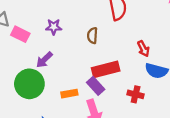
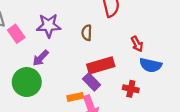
purple star: (54, 27) -> (49, 26), size x1.5
pink rectangle: (20, 34) -> (16, 34), turned 30
orange rectangle: (69, 94) -> (75, 97), moved

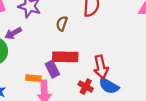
red arrow: (137, 44) -> (101, 67), moved, size x1.5
blue semicircle: (151, 65) -> (109, 86), moved

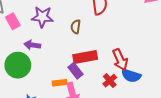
purple arrow: (13, 33) -> (32, 45), turned 49
red cross: (86, 87) -> (110, 81), turned 32

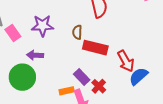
red rectangle: (85, 57) -> (95, 48), moved, turned 30
blue semicircle: (131, 76) -> (139, 76), turned 126
red cross: (110, 81) -> (99, 86), moved

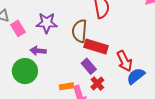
brown semicircle: (77, 32) -> (80, 31), size x1.6
purple rectangle: (82, 77) -> (89, 66), moved

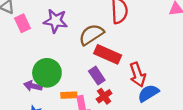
brown semicircle: (80, 31) -> (91, 35), turned 45
purple arrow: (38, 51) -> (33, 86), moved
green circle: (25, 71) -> (47, 73), moved

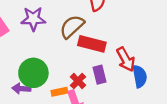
purple rectangle: (97, 76) -> (99, 75), moved, turned 30
blue semicircle: (148, 93) -> (140, 76), turned 120
red cross: (104, 96) -> (78, 81), moved

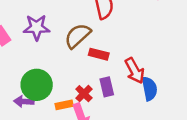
red rectangle: (92, 44) -> (99, 54), size x0.7

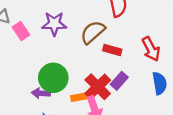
red arrow: (135, 71) -> (151, 49), moved
purple rectangle: (107, 87) -> (119, 81), turned 54
red cross: (84, 94) -> (98, 87), size x1.6

